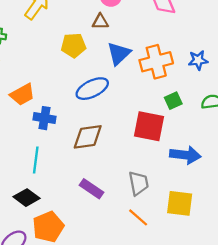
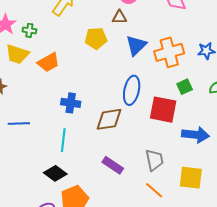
blue ellipse: (92, 89) -> (132, 90), moved, turned -52
orange trapezoid: (22, 94) -> (48, 62), moved

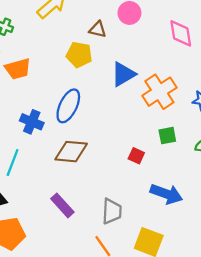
brown triangle: (119, 17) -> (98, 29), moved
orange cross: (169, 52) -> (159, 92), turned -32
blue ellipse: (132, 90) -> (68, 106), moved
red square: (163, 110) -> (136, 156), size x0.5

